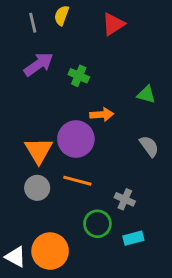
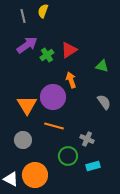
red triangle: (113, 24) -> (69, 50), moved
green cross: (79, 76) -> (47, 55), moved, turned 32
orange arrow: (102, 115) -> (71, 80), turned -105
gray circle: (37, 188) -> (23, 140), moved

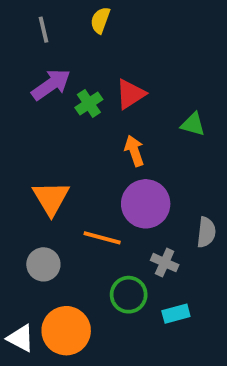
yellow semicircle: (43, 11) -> (100, 20), moved
purple circle: (53, 97) -> (146, 204), moved
gray semicircle: (104, 102) -> (206, 232), moved, turned 42

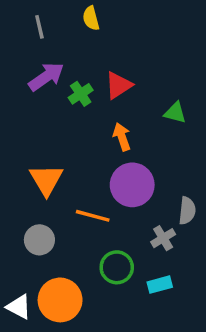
yellow semicircle: (100, 20) -> (91, 18), turned -35
gray cross: (165, 263) -> (163, 238), moved, turned 35

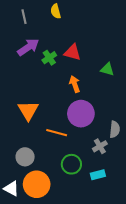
red triangle: (118, 85) -> (72, 52), turned 48
gray circle: (39, 240) -> (25, 157), moved

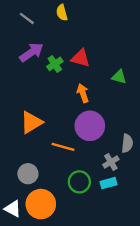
gray line: (24, 17) -> (27, 18), turned -40
orange triangle: (28, 110) -> (31, 122), turned 30
cyan rectangle: (98, 175) -> (109, 183), moved

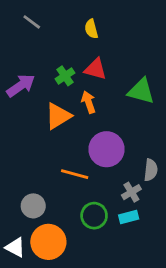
yellow semicircle: (62, 13) -> (91, 29), moved
purple arrow: (31, 52) -> (21, 86), moved
green triangle: (119, 77) -> (141, 91), size x1.5
orange arrow: (83, 93) -> (89, 102), moved
orange triangle: (31, 122) -> (58, 116), moved

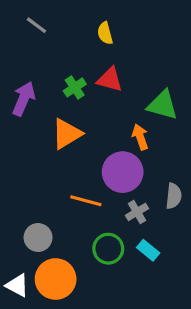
purple arrow: (21, 86) -> (24, 99), turned -32
orange arrow: (89, 102) -> (140, 137), moved
gray cross: (131, 192) -> (137, 212), moved
cyan rectangle: (129, 217) -> (148, 250), turned 54

